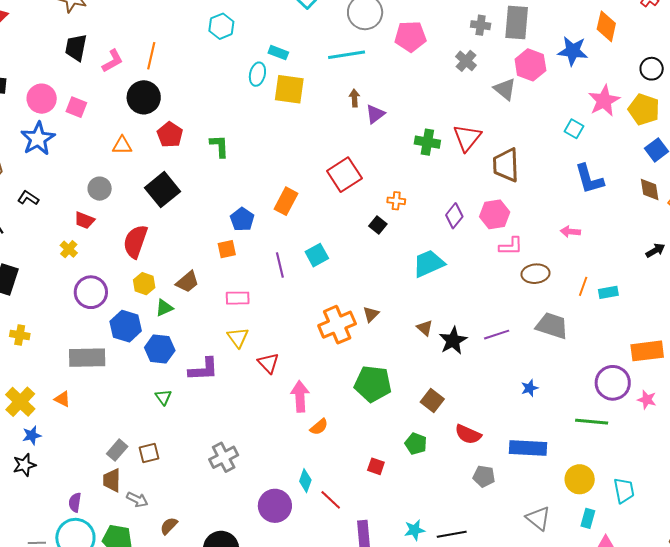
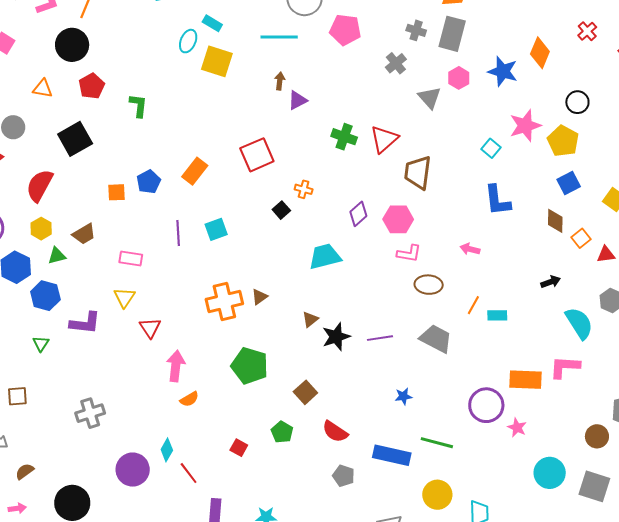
pink hexagon: (530, 65) -> (459, 78), size x0.7
orange square: (227, 249) -> (117, 192), moved
brown triangle: (425, 328) -> (310, 319), turned 30
green line: (592, 422) -> (437, 443), moved

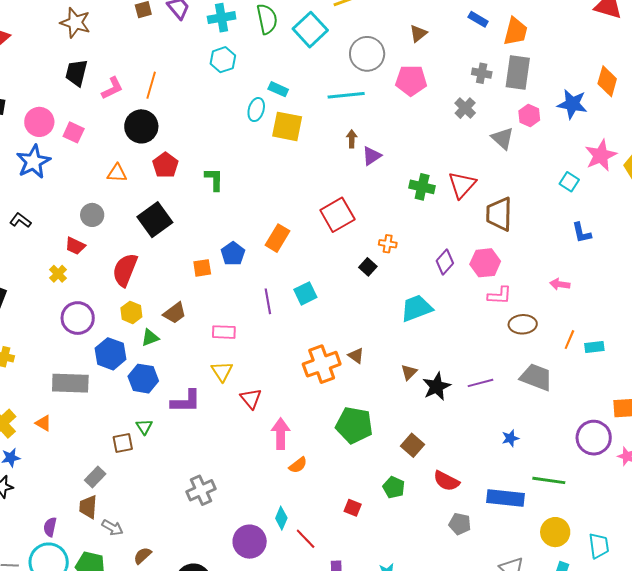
blue L-shape: (497, 200) -> (582, 233), size x0.7
brown triangle: (259, 297) -> (356, 356), turned -42
brown square: (17, 396) -> (123, 443), moved

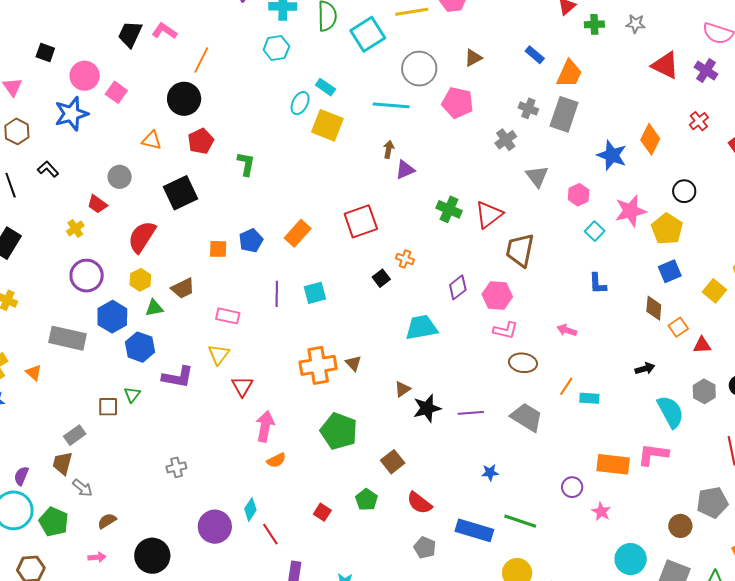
pink L-shape: (112, 88) -> (164, 31), moved, turned -130
pink hexagon: (529, 116) -> (579, 195), moved
purple circle: (594, 438) -> (572, 487), size x0.6
gray cross: (201, 490) -> (176, 467), size x0.7

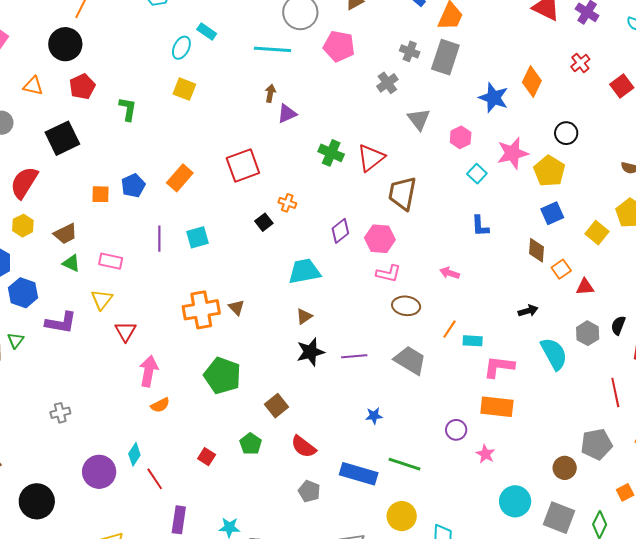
yellow square: (327, 125) -> (184, 89), moved, size x0.7
green triangle: (154, 308) -> (71, 263), moved, turned 36
brown triangle: (402, 389) -> (304, 316), moved
pink L-shape: (653, 455) -> (499, 367), moved

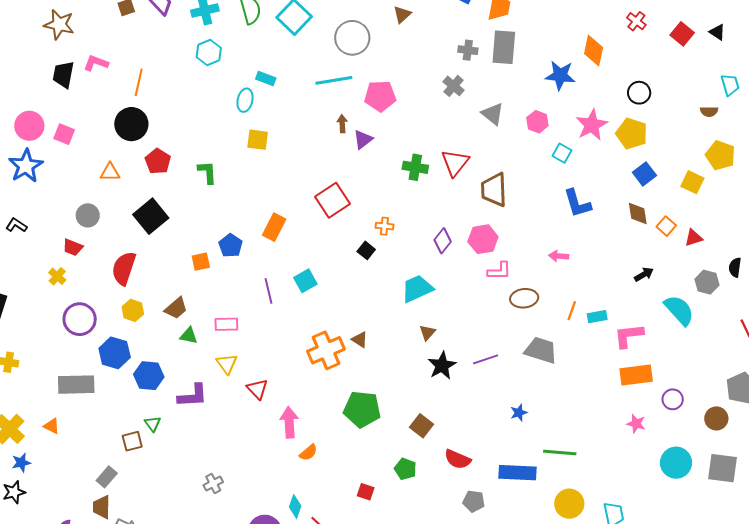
pink pentagon: (339, 46) -> (380, 96), moved
blue L-shape: (480, 226) -> (577, 203), size x1.4
purple circle: (456, 430) -> (673, 399), moved

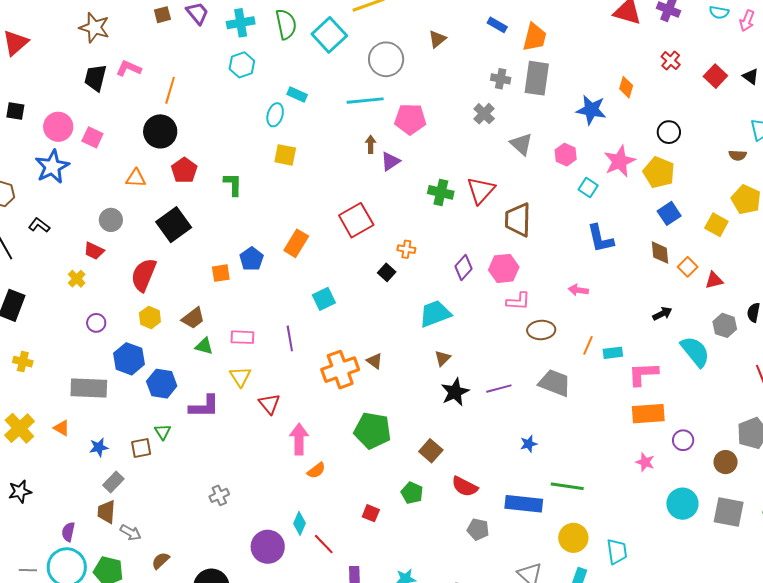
orange diamond: (594, 51) -> (626, 87), size x0.7
purple line: (268, 291) -> (290, 338), moved
purple circle: (80, 319) -> (96, 323), size x0.6
blue star: (21, 463) -> (99, 447), moved

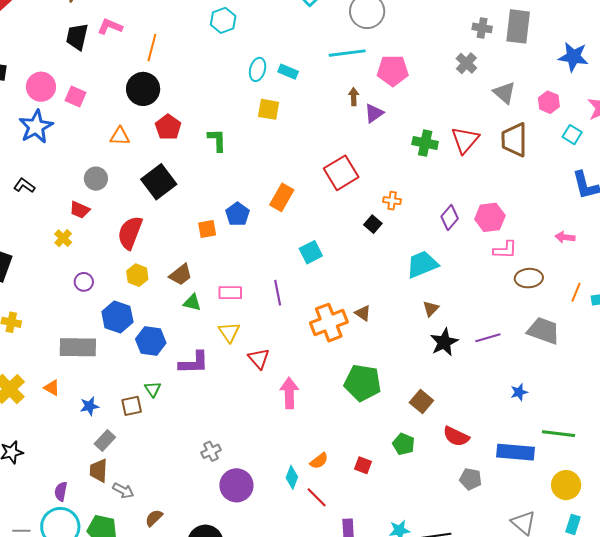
cyan rectangle: (297, 94) -> (288, 72), moved
brown trapezoid: (518, 220) -> (514, 140), moved
orange semicircle: (316, 470) -> (319, 461), moved
purple circle: (268, 547) -> (236, 485), moved

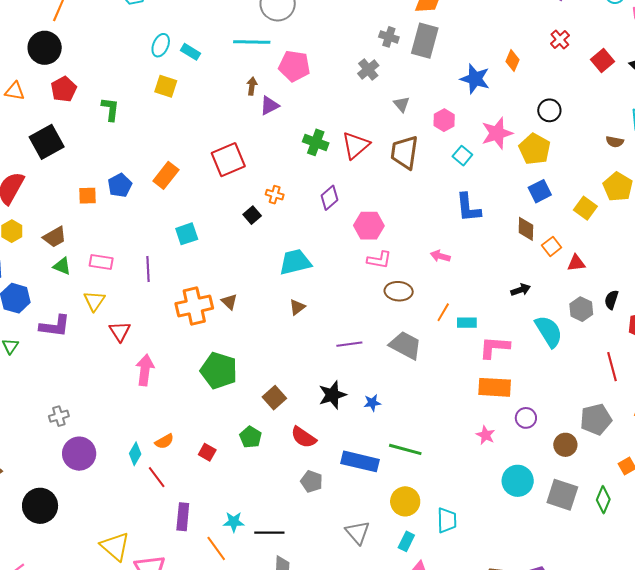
gray triangle: (504, 93) -> (401, 104), size x0.7
purple diamond: (450, 218) -> (330, 198), moved
black star: (444, 342) -> (332, 395), moved

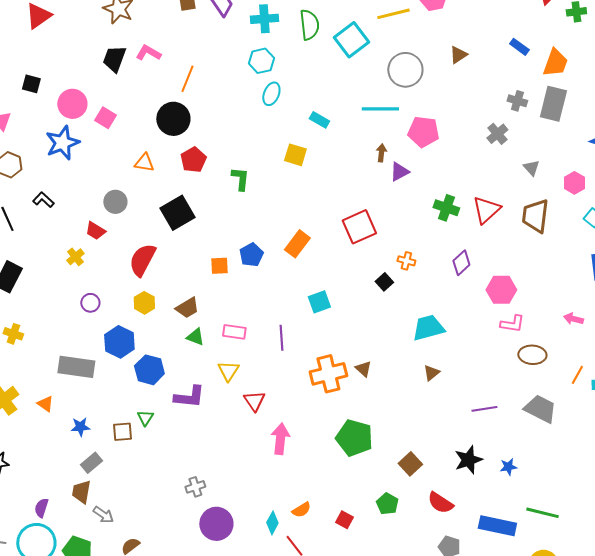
cyan ellipse: (161, 45) -> (271, 94), moved

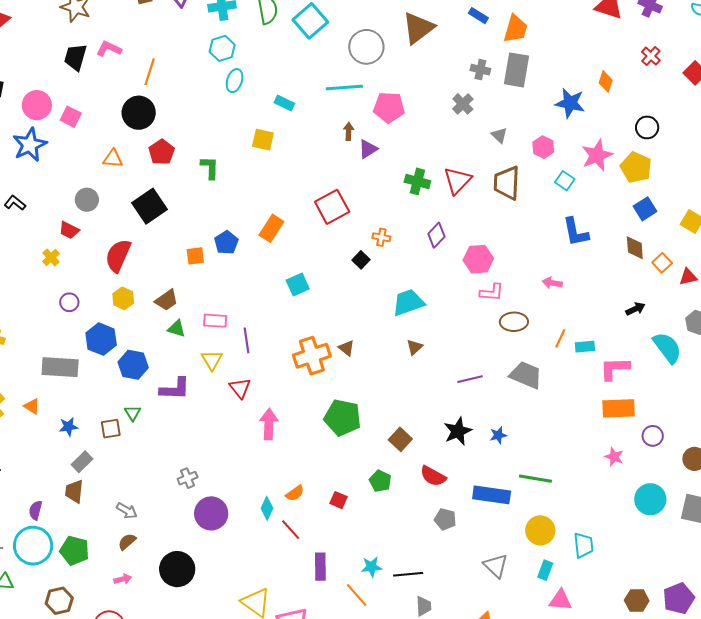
brown triangle: (458, 55) -> (418, 28), size x1.8
purple line: (281, 338) -> (247, 340), moved
gray arrow: (103, 515) -> (127, 511), moved

